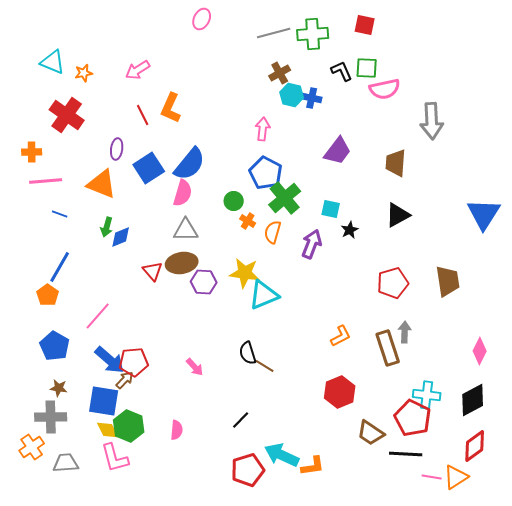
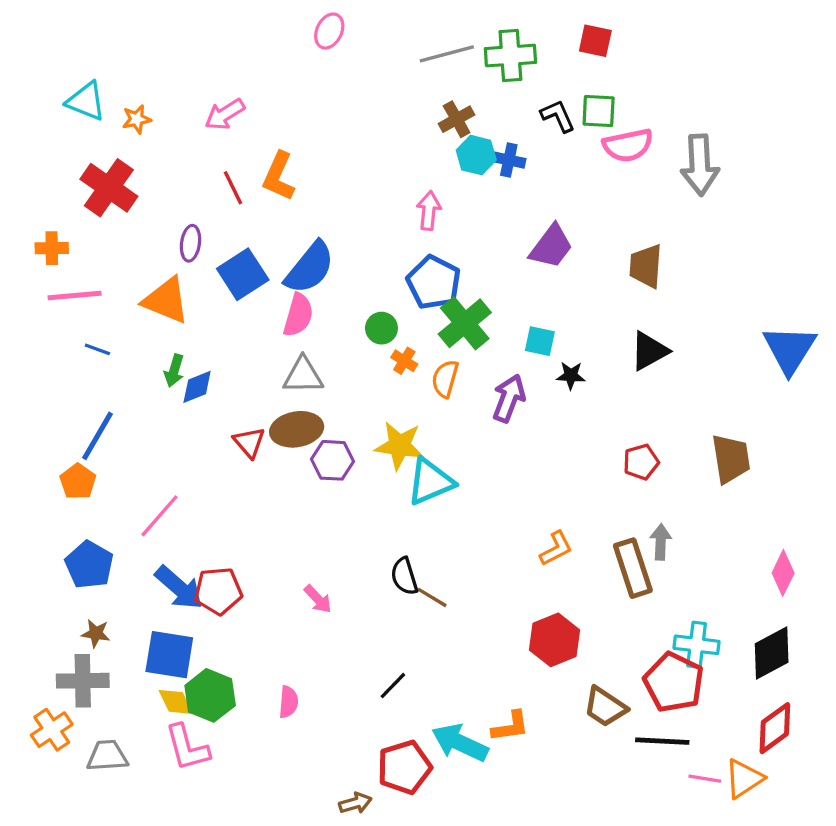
gray arrow: (432, 121) -> (700, 165), moved
black star: (350, 230) -> (571, 375), turned 30
red pentagon: (393, 283) -> (641, 462), size x0.7
brown arrow: (125, 380) -> (355, 803), moved, turned 30
orange L-shape: (313, 466) -> (510, 726), moved

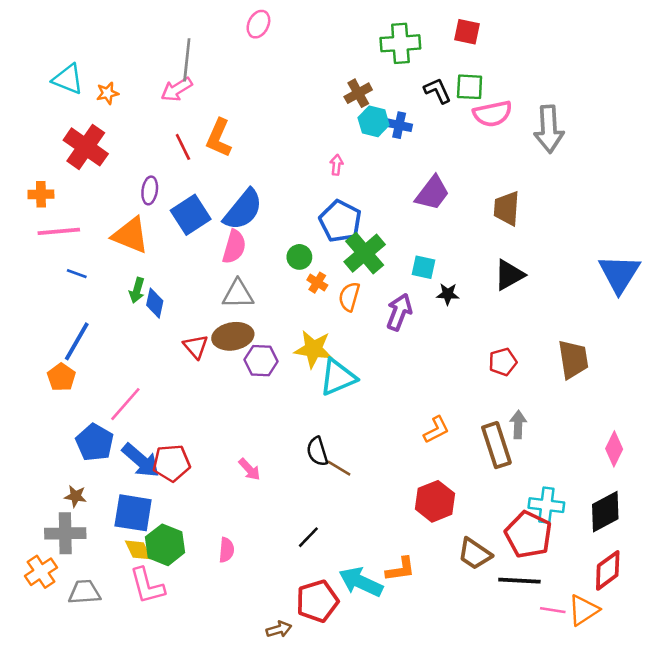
gray line: (447, 54) -> (187, 60), moved, turned -69
pink arrow: (429, 211) -> (336, 165), size x0.7
blue diamond: (197, 387) -> (155, 303), turned -56
blue pentagon: (89, 565) -> (95, 442), moved

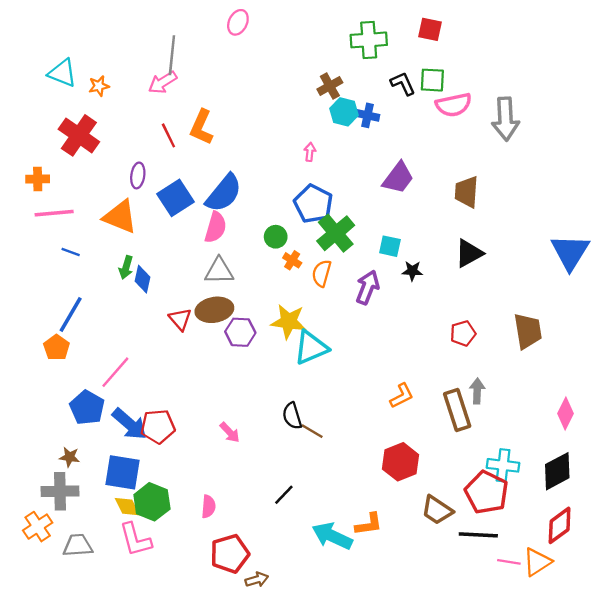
red pentagon: (317, 601) -> (230, 554), moved

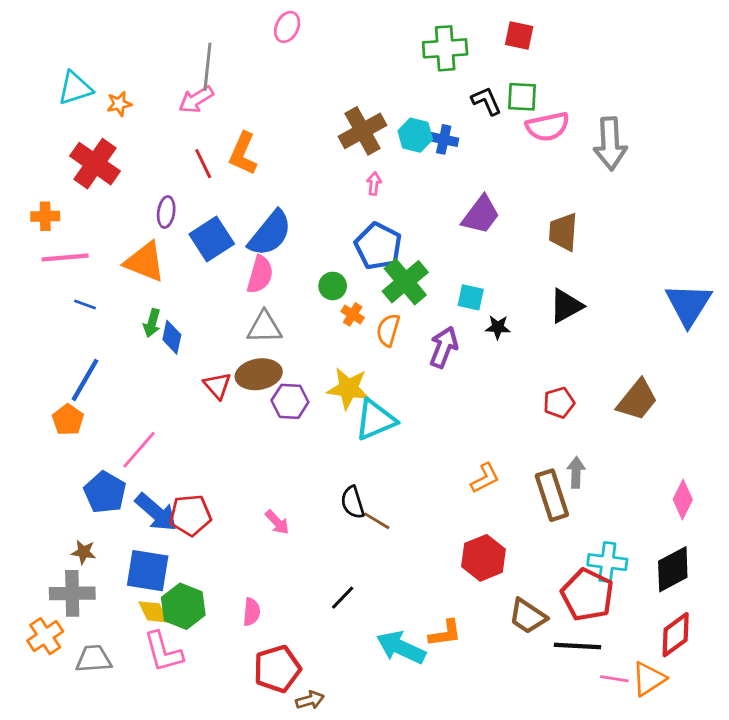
cyan triangle: (62, 73) -> (75, 88), turned -40
brown cross: (330, 86) -> (363, 131), moved, size x1.5
brown trapezoid: (528, 331) -> (637, 400), turned 48

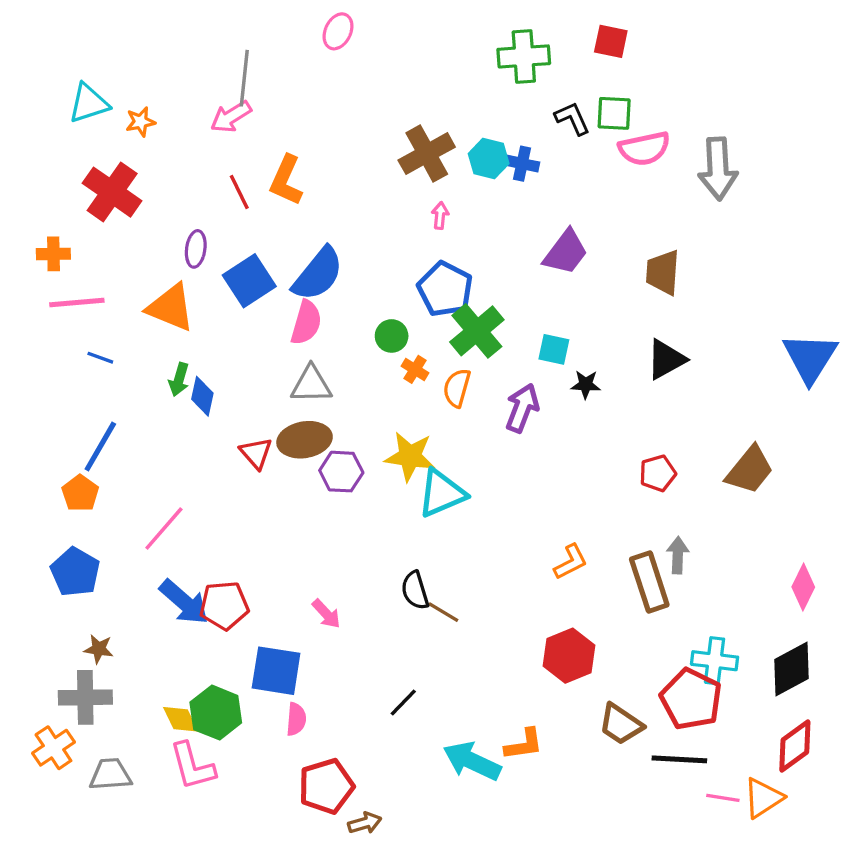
blue pentagon: (105, 492) -> (75, 572), moved
blue square: (148, 571) -> (276, 671), moved

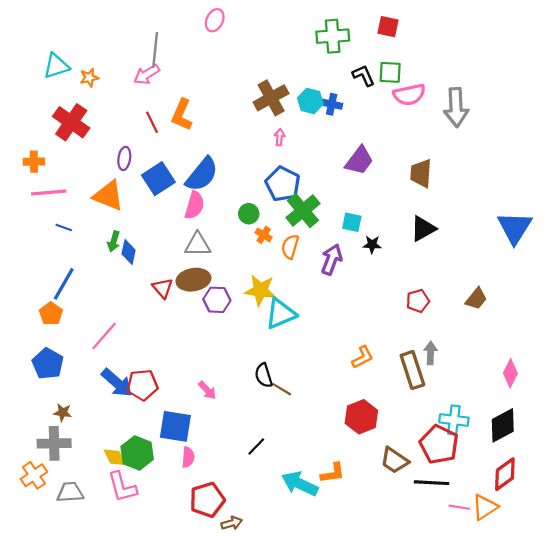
brown trapezoid: (750, 470) -> (476, 299), size x0.7

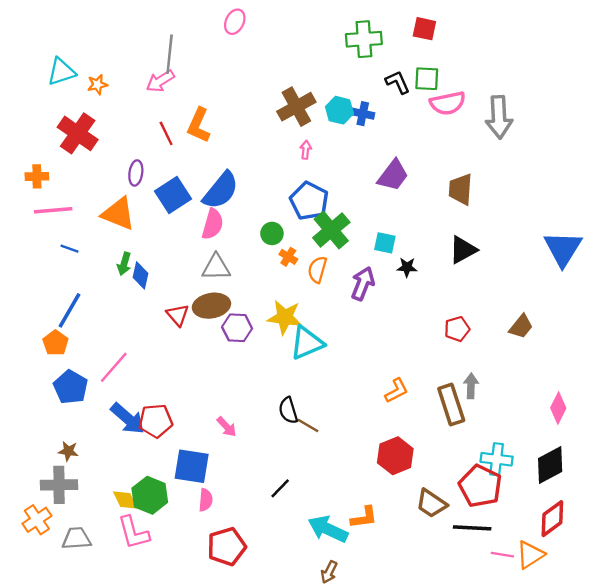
blue pentagon: (48, 364) -> (71, 387), moved
brown arrow: (232, 523) -> (329, 572), moved, turned 132

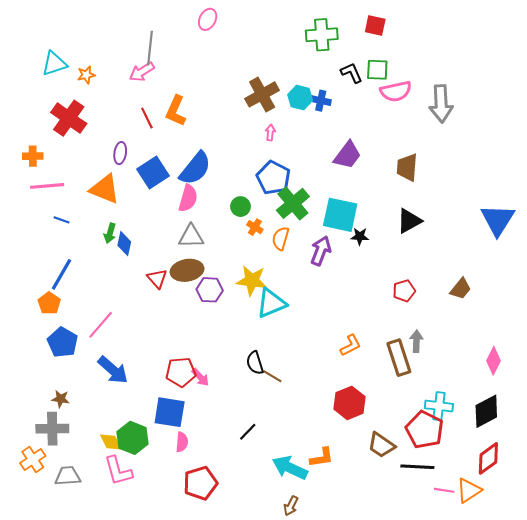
cyan square: (385, 243) -> (340, 215), size x1.8
red pentagon: (156, 421) -> (181, 372), moved

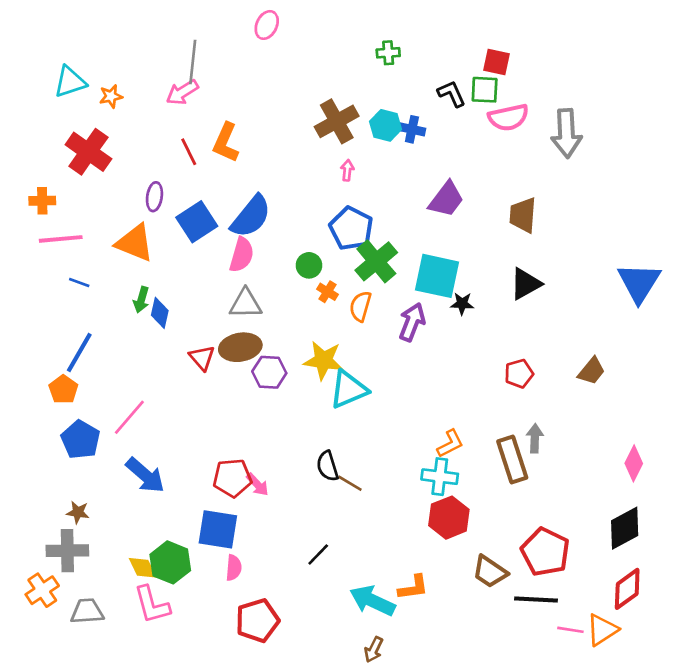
red square: (375, 26) -> (496, 62), moved
green cross: (322, 35) -> (388, 53), moved, size x0.6
cyan cross: (439, 406) -> (440, 477), moved

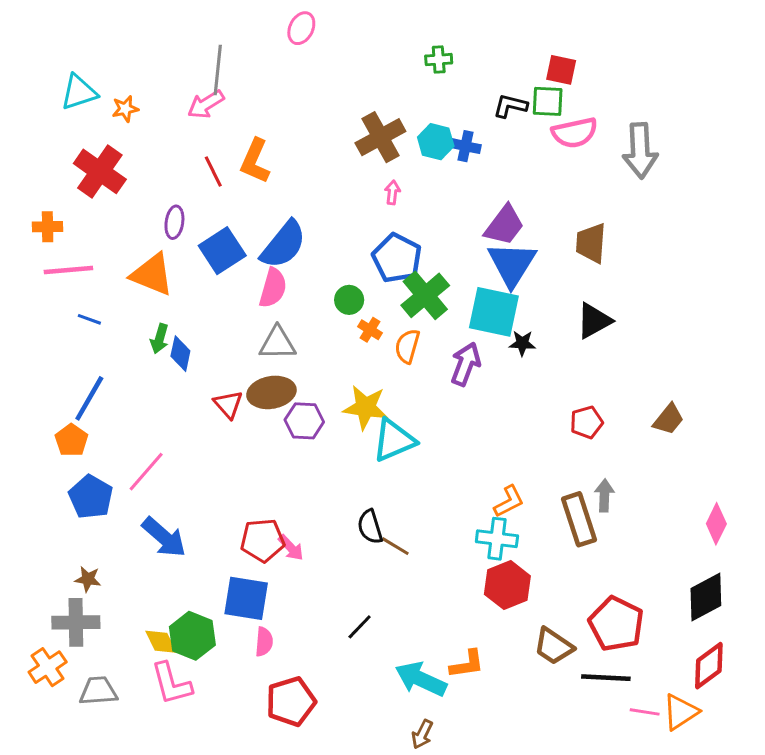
black L-shape: (452, 94) -> (510, 106), turned -52
blue triangle: (639, 283) -> (512, 264), moved

